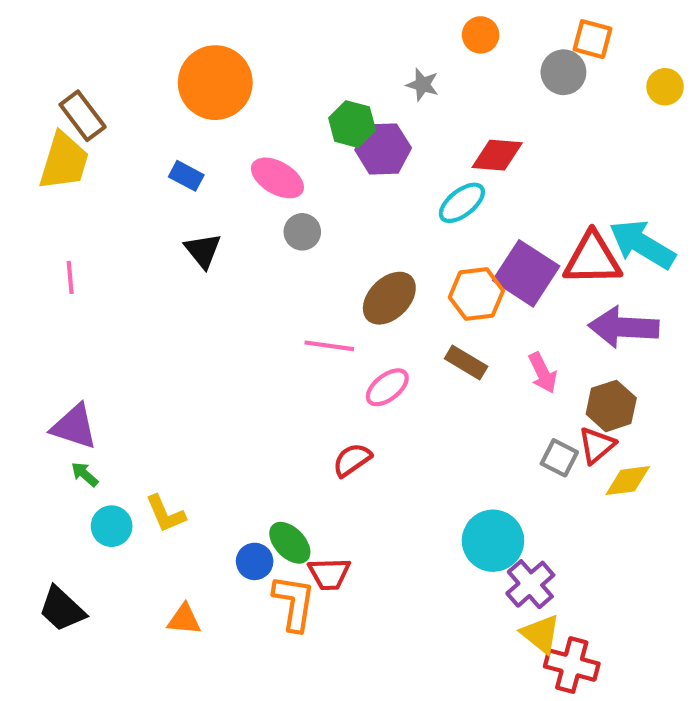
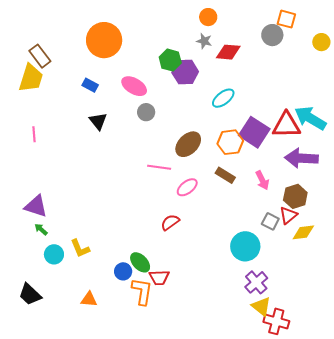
orange circle: (481, 35) -> (208, 17), moved
red diamond: (497, 155) -> (228, 52), moved
cyan circle: (493, 541) -> (245, 246), moved

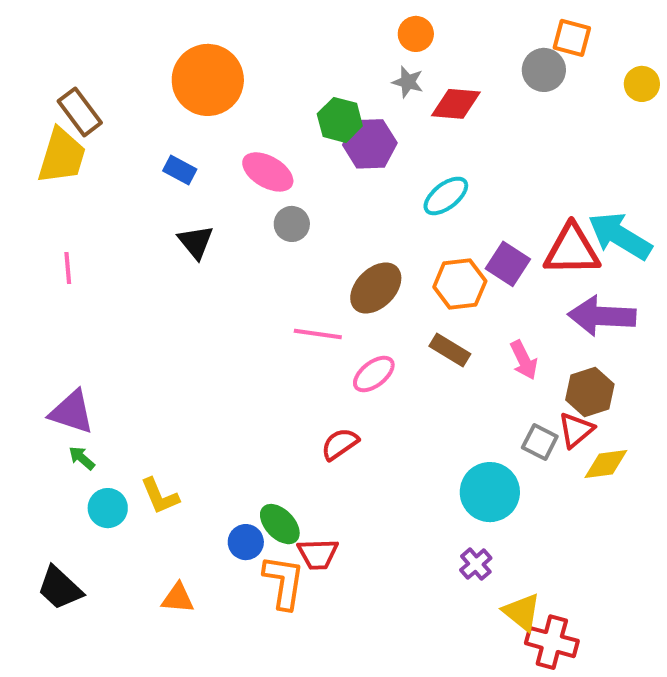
purple square: (254, 132) -> (508, 264), size x0.7
purple cross: (256, 282) -> (476, 564), moved, size x0.7

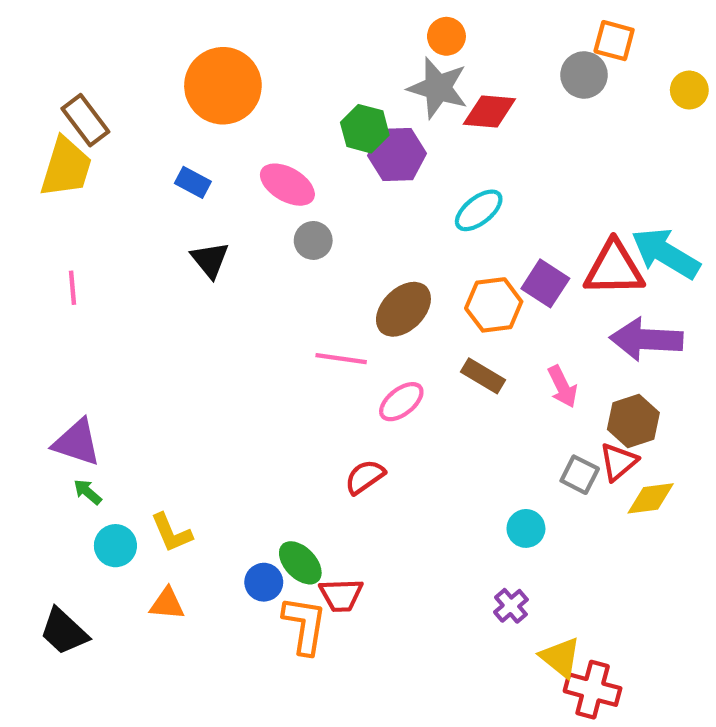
gray star: (408, 82) -> (438, 88), size x1.8
cyan circle: (490, 492) -> (526, 528), size x0.6
orange triangle: (178, 598) -> (167, 604), moved

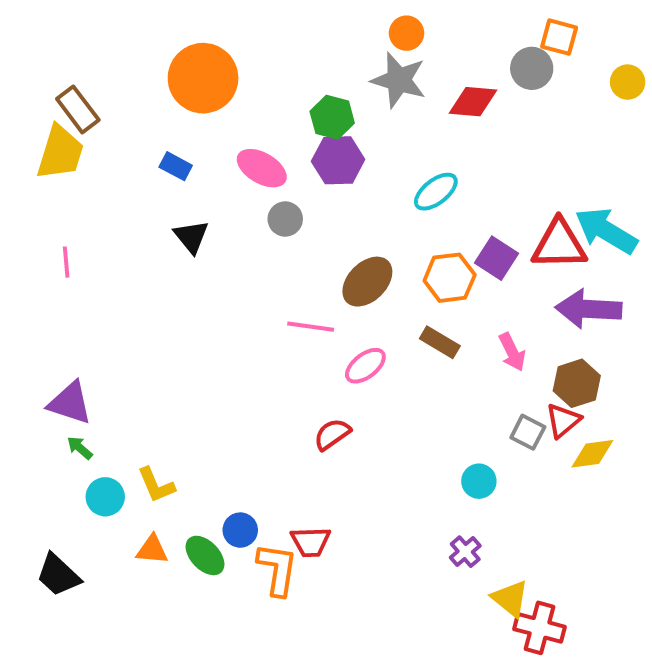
red diamond: (489, 112) -> (473, 102), moved
purple hexagon: (397, 154) -> (338, 160), moved
green ellipse: (300, 563) -> (205, 555), moved

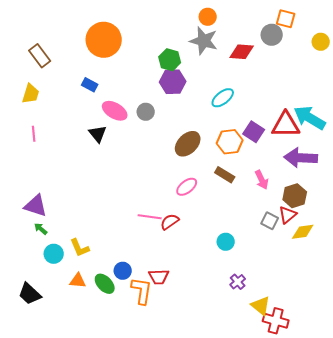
yellow trapezoid: (60, 152) -> (31, 94), moved, size x0.7
pink ellipse: (262, 168) -> (115, 111), moved
black triangle: (191, 237) -> (98, 134), moved
pink line: (311, 327) -> (150, 217), moved
cyan circle: (479, 481) -> (226, 242), moved

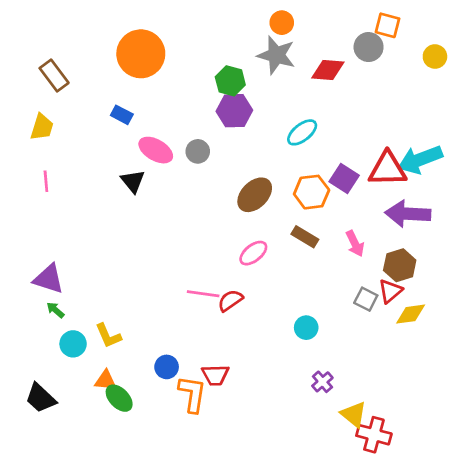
cyan arrow: (310, 118) -> (420, 160), turned -52
green ellipse: (105, 284) -> (119, 398), moved

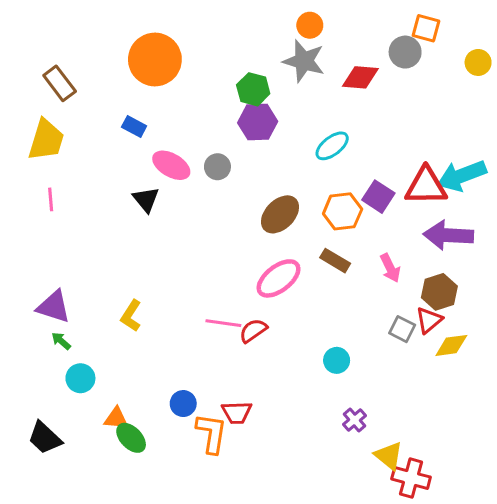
yellow trapezoid: (42, 127) -> (46, 140), size x1.4
pink ellipse: (253, 253) -> (279, 278), size x1.4
yellow L-shape: (108, 336) -> (131, 316), moved, turned 56

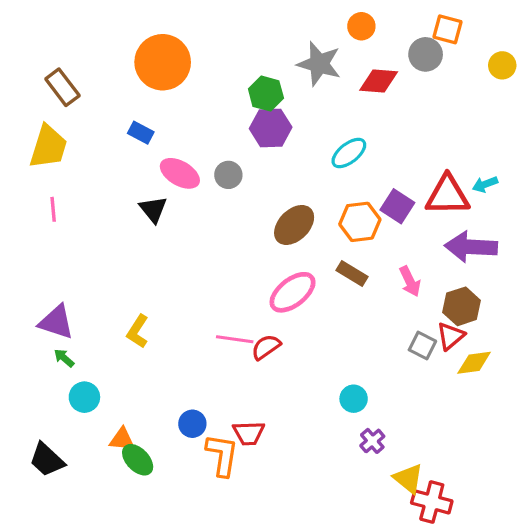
orange circle: (310, 25) -> (361, 26), moved
cyan arrow: (462, 176) -> (485, 184), size x0.5
cyan circle: (337, 360) -> (354, 399), moved

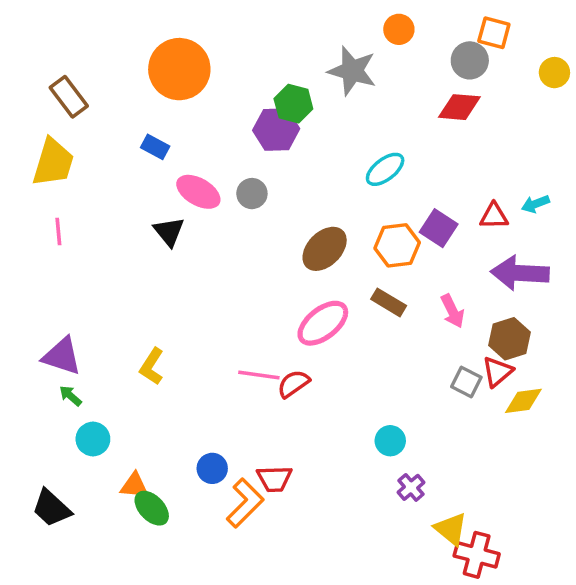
red diamond: (379, 81) -> (459, 107), moved
purple hexagon: (271, 128) -> (276, 130), moved
red triangle: (447, 195) -> (494, 216), size x0.6
orange L-shape: (222, 455) -> (245, 503), turned 36

